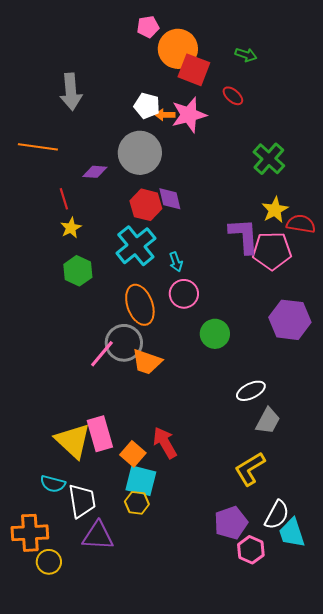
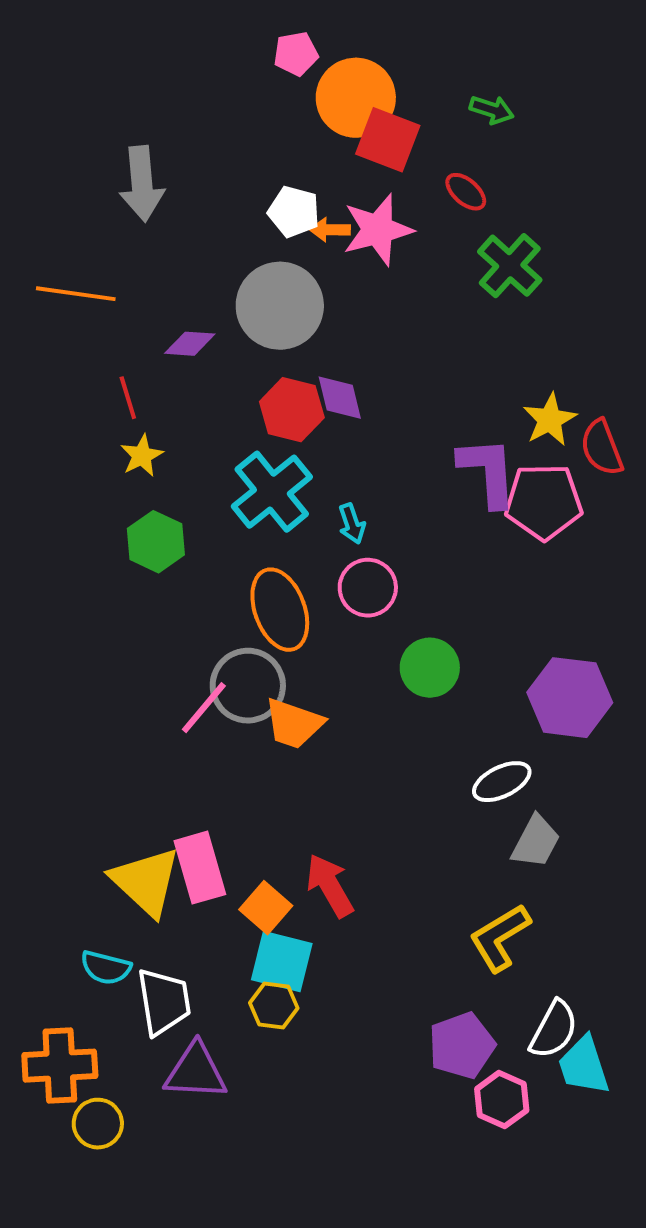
green cross: (269, 159) -> (510, 266), moved
red semicircle: (301, 224) -> (602, 448), turned -120
purple hexagon: (290, 320) -> (570, 698), moved

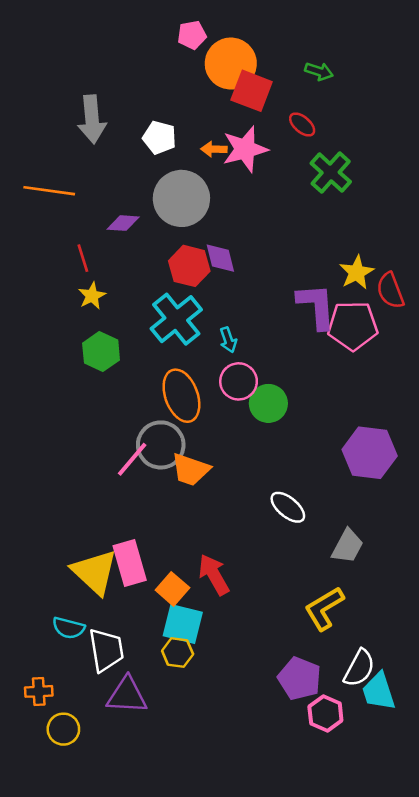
white pentagon: (294, 212) -> (159, 137), moved
green circle: (430, 668) -> (268, 403), moved
white ellipse: (502, 782) -> (288, 507), moved, turned 66
purple pentagon: (462, 1046) -> (300, 678), turned -30
orange cross: (60, 1066) -> (39, 691), size x0.6

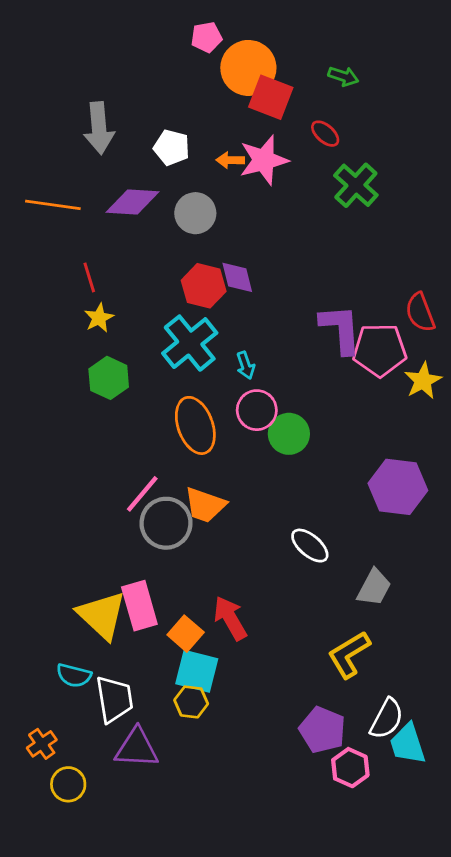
gray circle: (181, 198) -> (195, 213), size x0.7
purple diamond: (123, 223) -> (132, 202), moved, size x1.5
yellow star: (357, 272) -> (423, 381), moved
gray circle: (161, 445) -> (166, 523), moved
orange cross: (39, 691) -> (42, 744), turned -32

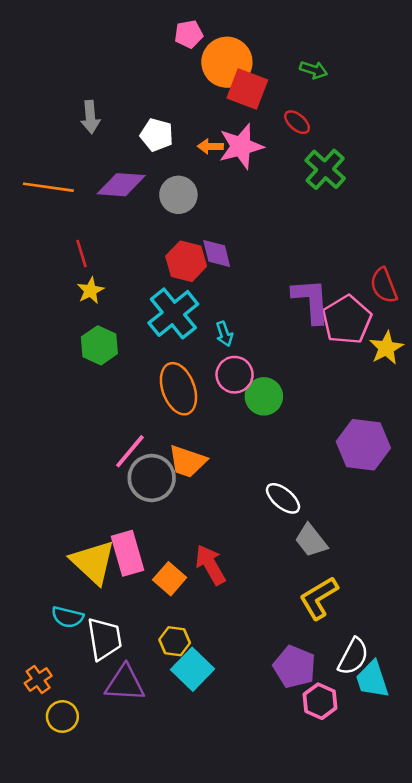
gray arrow: (99, 128) -> (90, 117), size x0.7
pink pentagon: (380, 350) -> (347, 320), turned -30
gray trapezoid: (374, 587) -> (311, 540), moved, turned 114
cyan square: (197, 671) -> (192, 669), moved, turned 30

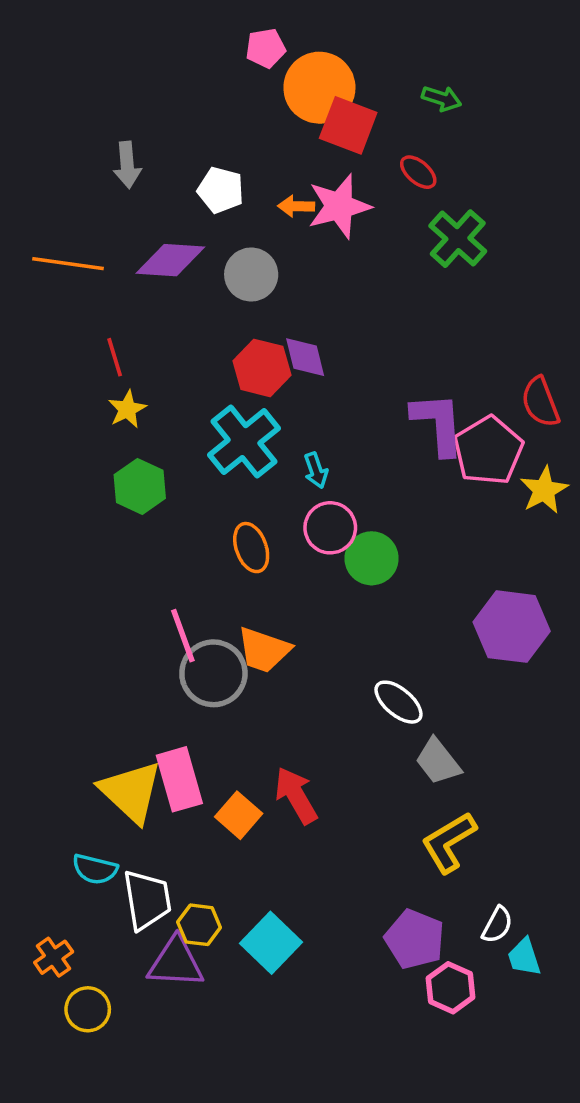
orange ellipse: (178, 389) -> (251, 548), size x0.7
pink line: (130, 451) -> (183, 636), turned -60
yellow hexagon: (175, 641) -> (199, 925), moved
white semicircle: (353, 657) -> (497, 925), size x0.7
cyan trapezoid: (372, 679) -> (524, 957), size x0.7

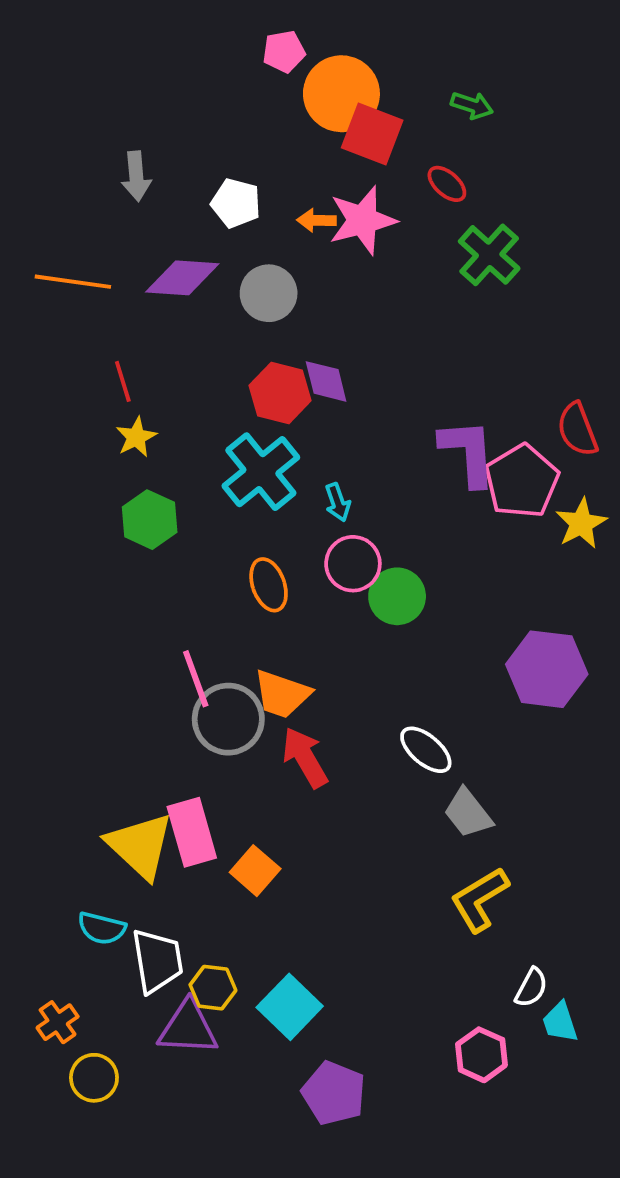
red arrow: (296, 795) -> (305, 757), moved
purple pentagon: (415, 939) -> (334, 1093), moved

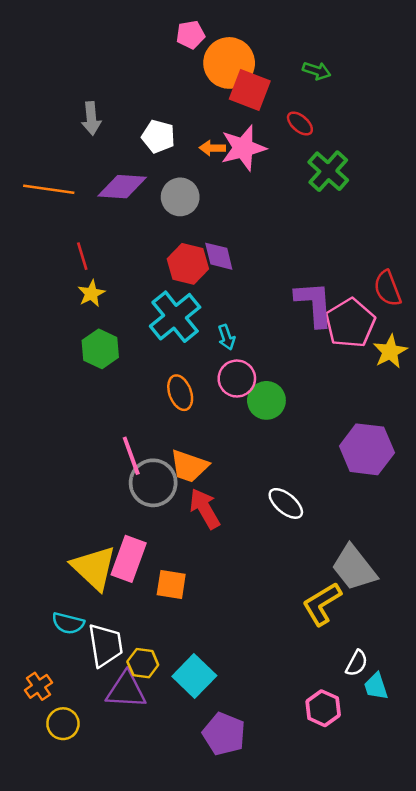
gray trapezoid: (468, 813) -> (354, 568), moved, size x1.4
pink rectangle: (192, 832) -> (129, 559), turned 36
orange square: (255, 871) -> (171, 585), turned -32

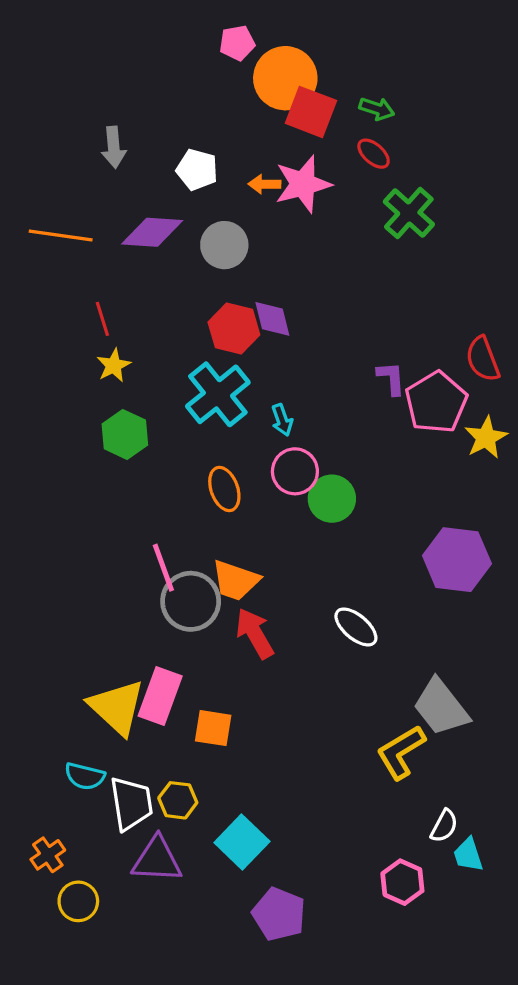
green arrow: (317, 71) -> (377, 109), moved
purple L-shape: (314, 304) -> (391, 378), size x0.6
yellow hexagon: (143, 663) -> (178, 800), moved

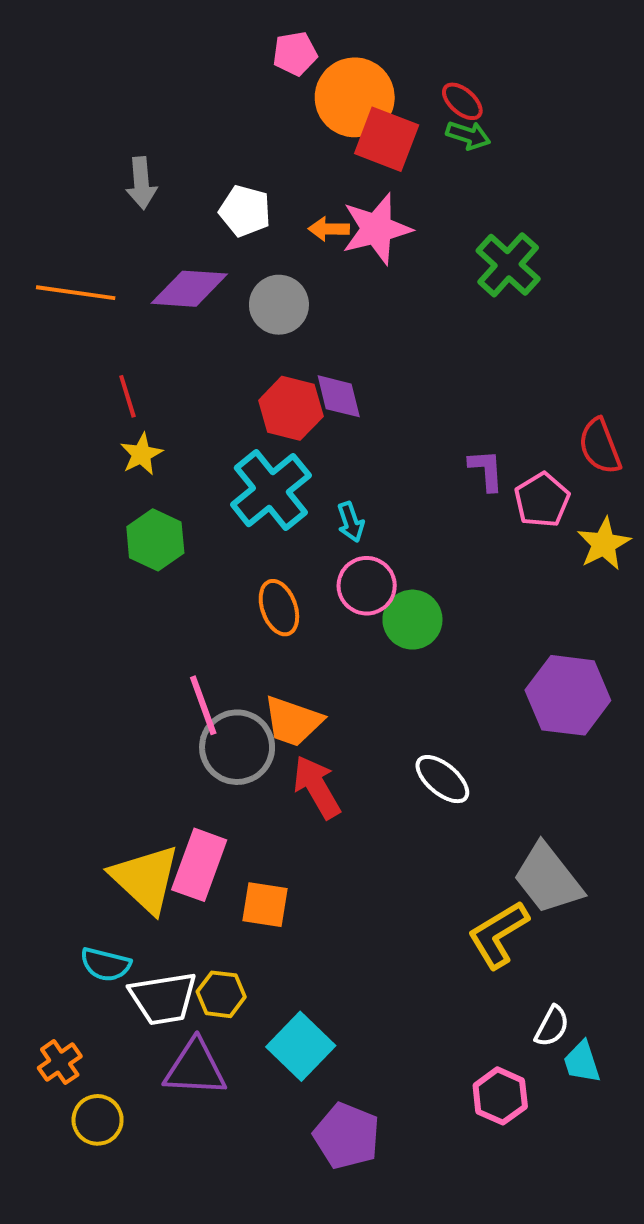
red ellipse: (374, 154) -> (462, 101), moved
pink pentagon: (436, 402) -> (542, 500), size x0.7
white trapezoid: (131, 803) -> (163, 998), turned 90

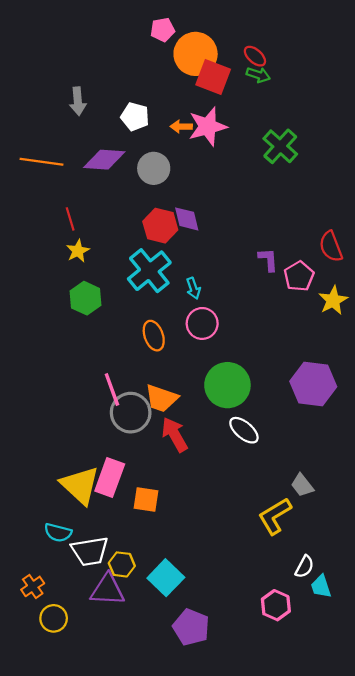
green circle: (412, 620) -> (227, 385), moved, size x1.4
gray trapezoid: (548, 879) -> (302, 485), size x0.6
yellow hexagon: (221, 994) -> (122, 564), moved

